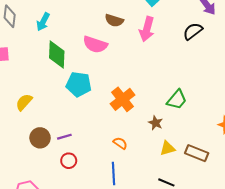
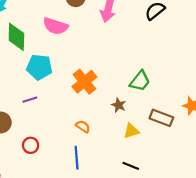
purple line: (64, 137) -> (30, 100), moved
brown rectangle: (197, 153) -> (161, 118), moved

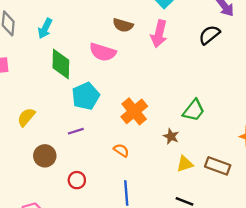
cyan pentagon: (39, 67) -> (86, 96), turned -30
brown rectangle: (161, 118) -> (218, 166), moved
orange semicircle: (83, 126) -> (121, 150), moved

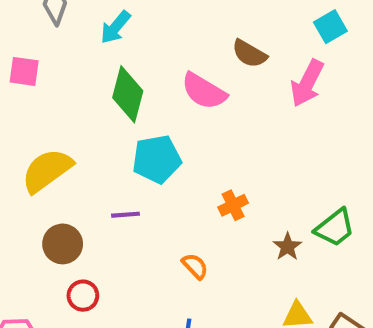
orange cross: (134, 111) -> (233, 205), size x0.6
yellow semicircle: (26, 117) -> (47, 170), size x1.5
brown star: (171, 136) -> (287, 247), moved
red circle: (77, 180) -> (83, 296), moved

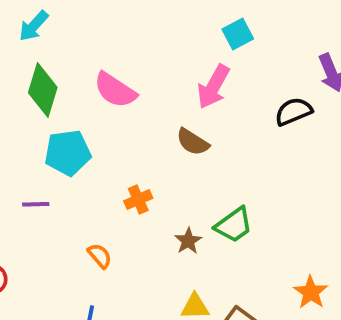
brown semicircle: (249, 54) -> (193, 142), moved

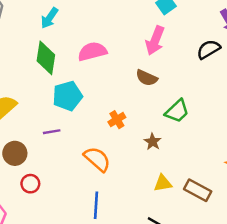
cyan arrow: (34, 26) -> (49, 18), moved
pink semicircle: (115, 90) -> (92, 51), turned 140
green trapezoid: (234, 225) -> (177, 111), moved
orange semicircle: (100, 256) -> (97, 159), size x1.6

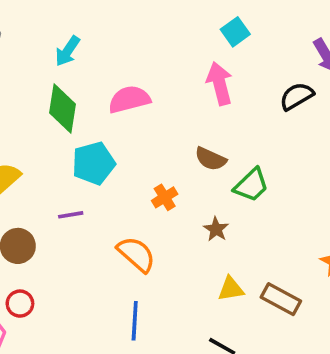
pink arrow: (155, 41) -> (220, 84), turned 144
brown semicircle: (147, 78) -> (211, 159), moved
red circle: (30, 184) -> (20, 304), moved

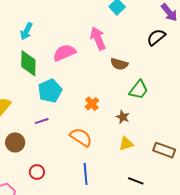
pink arrow: (220, 84) -> (98, 38), moved
brown semicircle: (211, 159) -> (119, 64), moved
yellow triangle: (231, 289) -> (126, 144), moved
red circle: (20, 304) -> (37, 172), moved

